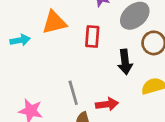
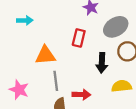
orange triangle: (54, 22) -> (45, 55), moved
cyan arrow: (20, 40) -> (25, 20), moved

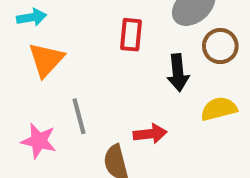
orange triangle: (45, 55) -> (46, 60), moved, turned -35
gray line: (56, 81) -> (79, 116), moved

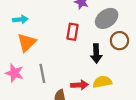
yellow semicircle: (219, 109) -> (102, 82), moved
pink star: (39, 141) -> (14, 73), moved

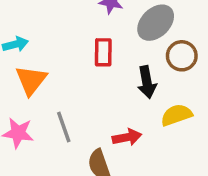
yellow semicircle: (102, 82) -> (176, 115), moved

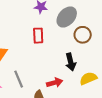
black arrow: (147, 82) -> (71, 62), moved
yellow semicircle: (176, 115) -> (88, 78), moved

